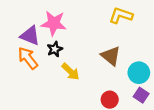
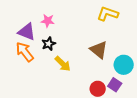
pink star: (54, 23) -> (48, 21), size x0.6
purple square: (141, 95) -> (115, 85), moved

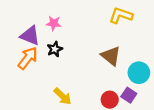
orange arrow: (25, 52) -> (28, 58), turned 75
yellow arrow: (63, 64) -> (63, 96), moved

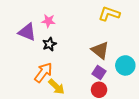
orange arrow: (28, 58) -> (43, 73), moved
purple square: (129, 95) -> (99, 73), moved

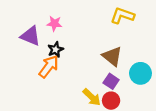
orange arrow: (43, 73) -> (49, 67), moved
yellow arrow: (56, 87) -> (92, 97), moved

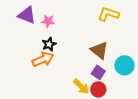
purple triangle: (31, 36) -> (27, 15), moved
orange arrow: (49, 67) -> (43, 59), turned 30

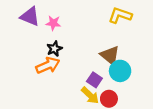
cyan circle: (124, 65) -> (120, 71), moved
purple square: (98, 72) -> (94, 80), moved

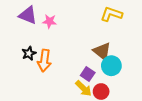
black star: (54, 49) -> (29, 53), moved
orange arrow: (48, 65) -> (44, 61), turned 120

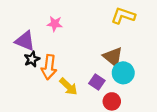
purple triangle: (28, 15) -> (25, 41), moved
yellow arrow: (84, 88) -> (68, 87), moved

